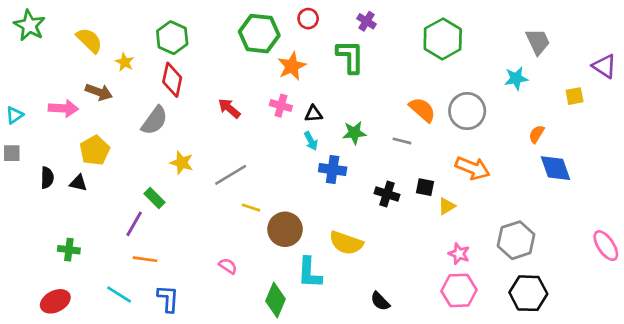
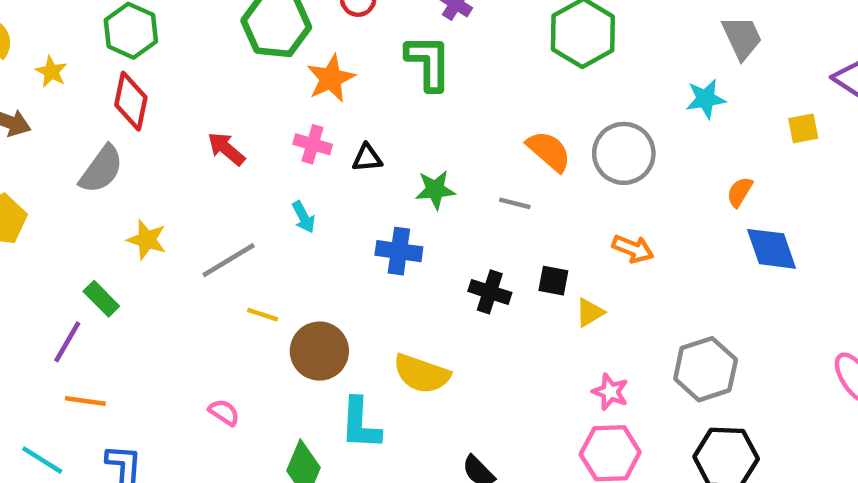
cyan arrow: (311, 141) -> (304, 217), moved
orange arrow: (473, 168) -> (633, 249), size x0.7

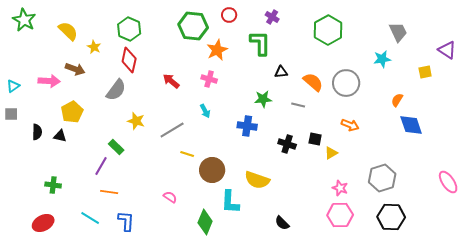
black triangle: (367, 158) -> (281, 72), moved

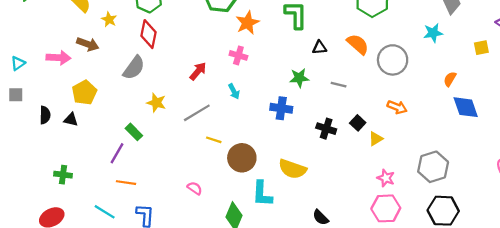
red arrow: (171, 81) -> (198, 71), moved, turned 90
orange semicircle: (313, 82) -> (358, 44), moved
black square: (315, 139) -> (358, 123), turned 32

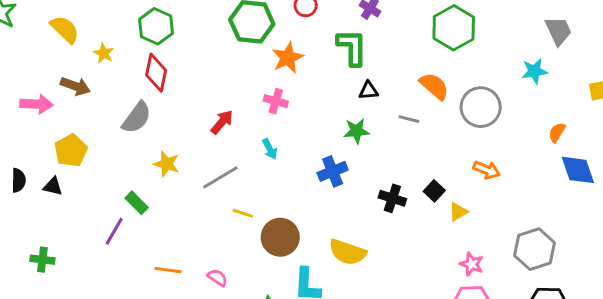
black triangle: (319, 48) -> (368, 91), moved
gray line: (339, 85) -> (409, 119), moved
blue cross: (281, 108) -> (333, 171), turned -30
orange line: (126, 183) -> (168, 270), moved

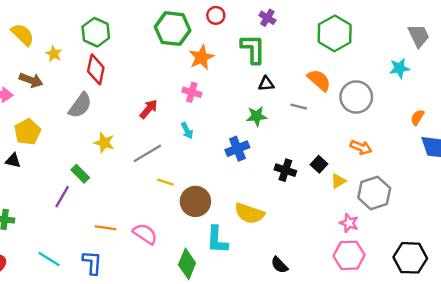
gray hexagon: (534, 249) -> (374, 193), moved
pink semicircle: (217, 278) -> (145, 234), size x1.5

